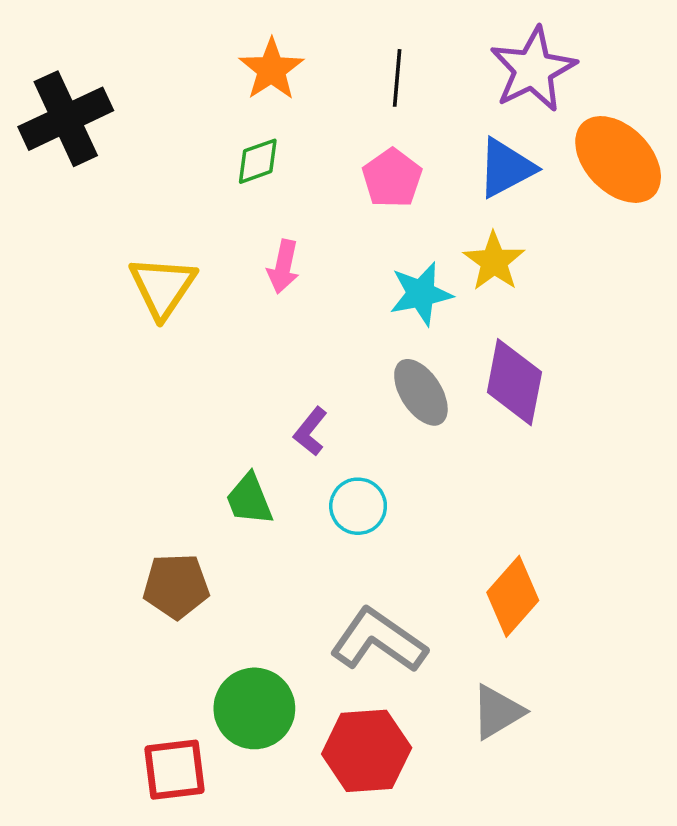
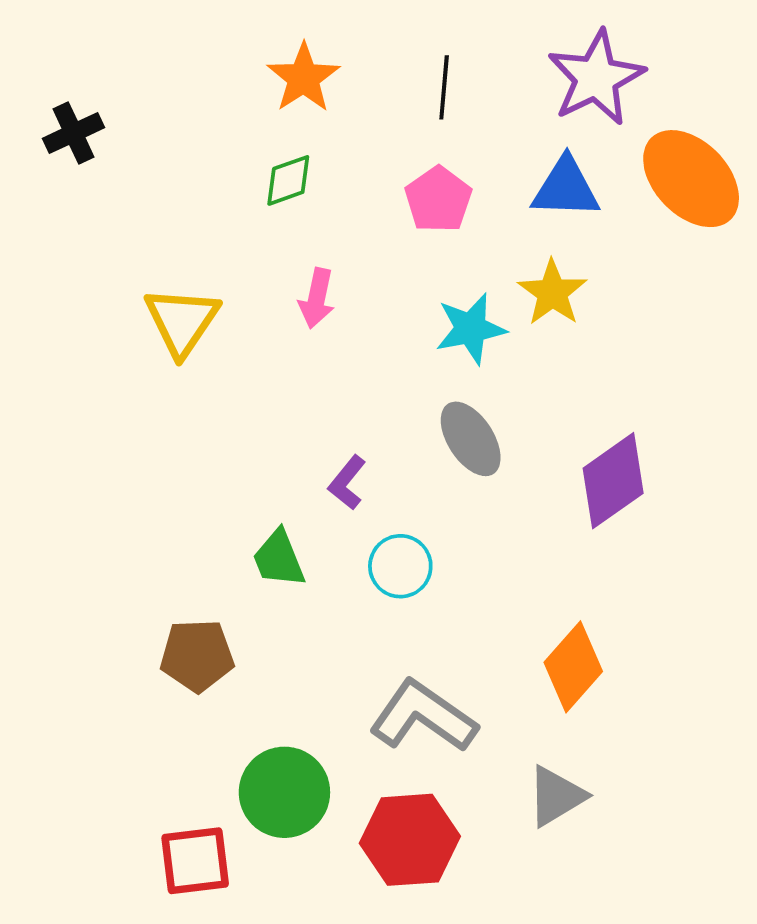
black cross: (66, 119) -> (74, 133), size x0.6
blue triangle: (506, 168) -> (566, 188), turned 30
purple diamond: (514, 382) -> (613, 481), moved, turned 44

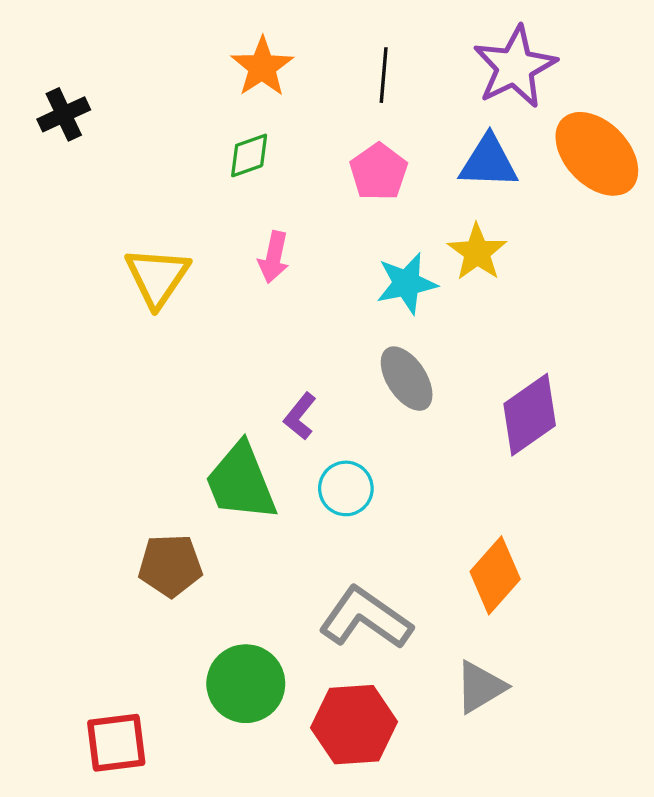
green trapezoid: (279, 559) -> (241, 482), size x1.6
red square: (195, 861) -> (116, 743), moved

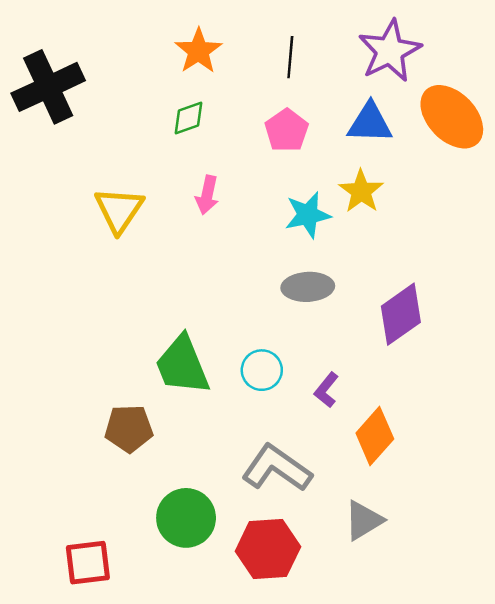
black cross: (64, 114) -> (48, 87), size x1.8
gray ellipse: (407, 379) -> (308, 287), turned -60
purple L-shape: (300, 416) -> (326, 390), moved

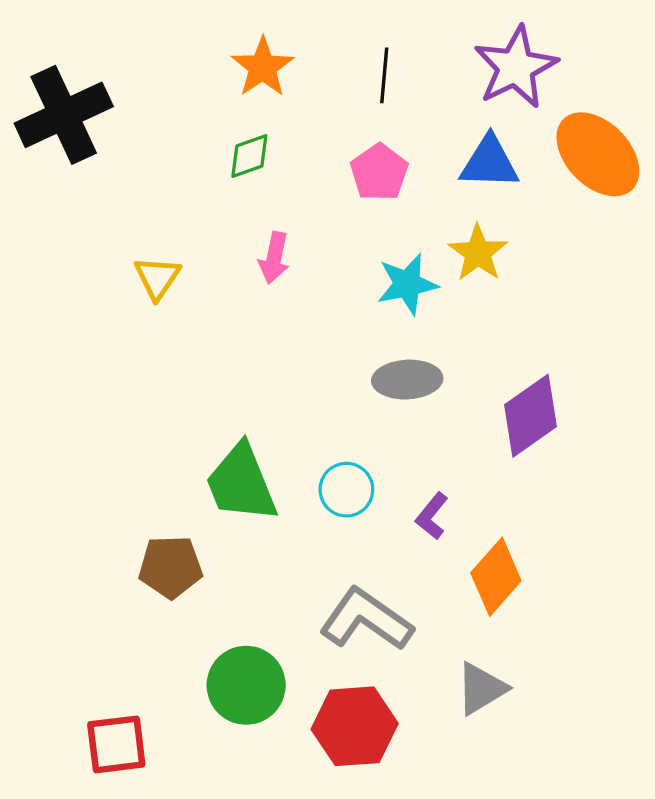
yellow triangle: (119, 210) -> (157, 278), size x0.7

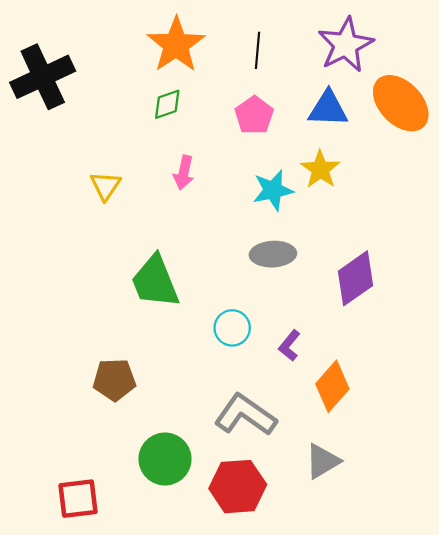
orange star: (263, 67) -> (176, 45), size x1.4
green trapezoid: (241, 483) -> (155, 282), moved

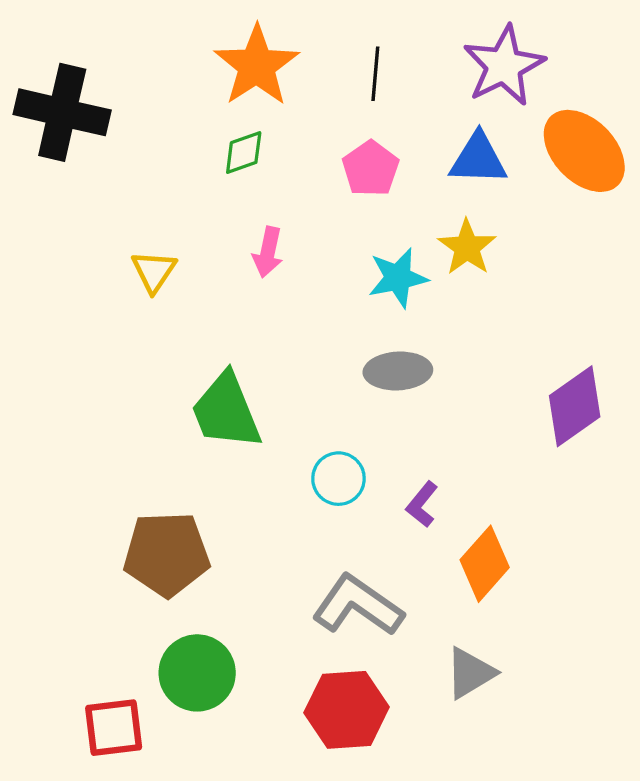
black cross: (43, 77) -> (62, 112), turned 38
purple diamond: (356, 278) -> (575, 406), moved
brown pentagon: (114, 380) -> (167, 554), size x1.4
green circle: (165, 459) -> (197, 673), moved

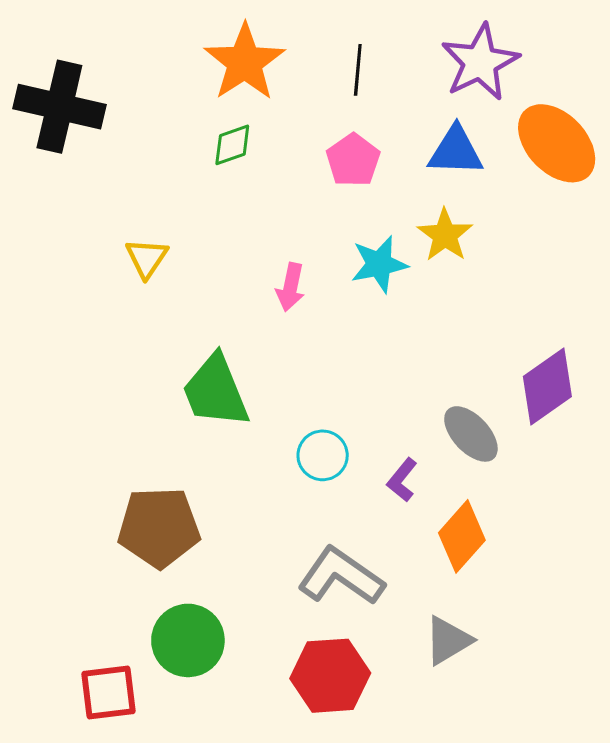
pink arrow: (268, 252) -> (290, 287), moved
gray ellipse: (398, 371) -> (471, 434), moved, turned 50

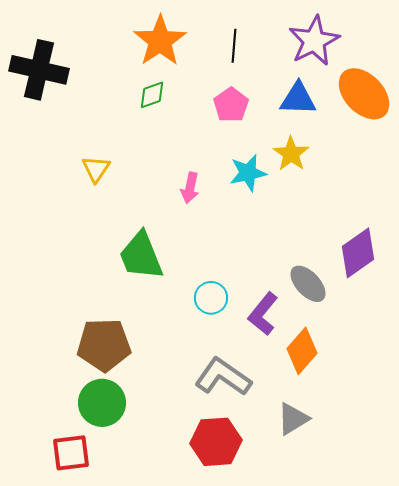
purple L-shape: (402, 480) -> (263, 314), size x1.5
green circle: (188, 640) -> (102, 403), moved

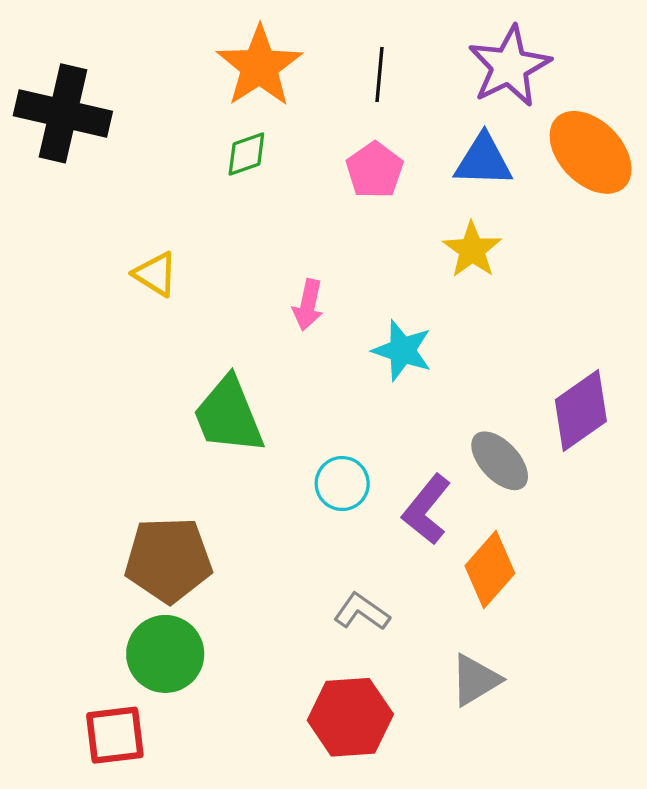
yellow triangle: (96, 169) -> (155, 274), turned -32
cyan star: (248, 173) -> (402, 350), moved, turned 30
gray L-shape: (223, 377) -> (362, 612), size x0.6

